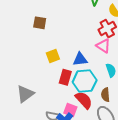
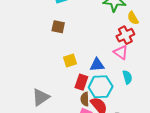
brown semicircle: (105, 95) -> (85, 99), moved

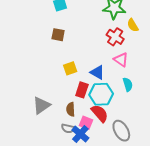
red cross: (125, 35) -> (115, 37), moved, turned -30
blue triangle: (97, 65) -> (97, 72), turned 35
brown semicircle: (85, 99) -> (71, 109), moved

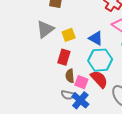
red rectangle: (82, 90) -> (64, 57), moved
gray triangle: (41, 105) -> (45, 29), moved
pink square: (86, 123) -> (81, 82), moved

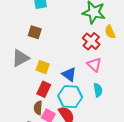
yellow square: (69, 35) -> (43, 67), turned 32
red rectangle: (64, 57) -> (44, 89), moved

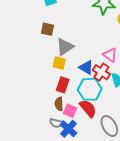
red cross: (91, 41) -> (101, 72), moved
gray triangle: (20, 58) -> (65, 47), moved

